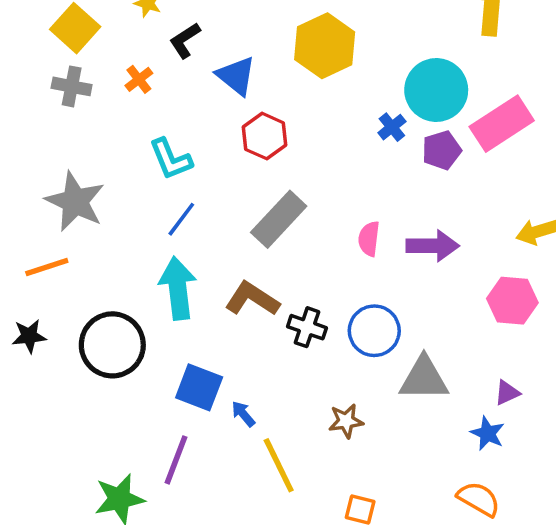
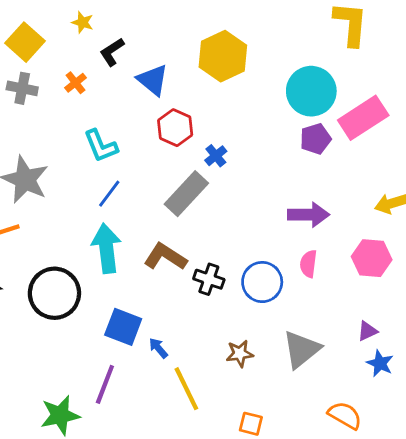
blue cross: (392, 127) -> (216, 156), moved
pink semicircle: (369, 239) -> (308, 264), moved
gray triangle: (424, 379) -> (301, 349), moved, turned -39
blue star: (488, 433) -> (380, 363), moved

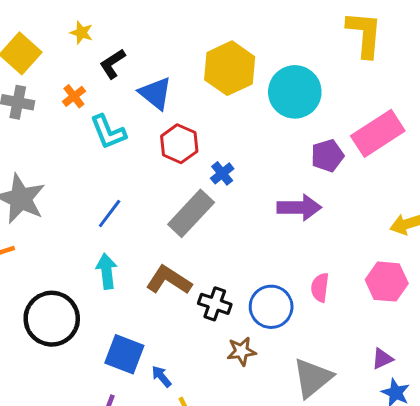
cyan circle: (311, 91) -> (295, 92), moved
cyan L-shape: (101, 146) -> (108, 132), moved
purple arrow: (308, 215) -> (299, 207), moved
cyan arrow: (106, 248) -> (107, 271), size x0.7
brown star: (240, 354) -> (241, 351), moved

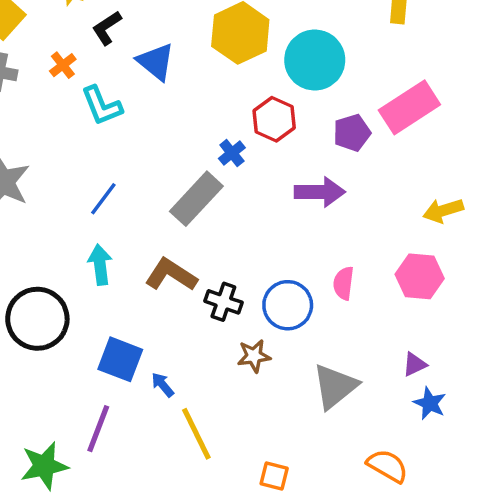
red hexagon: (179, 144) -> (274, 119), moved

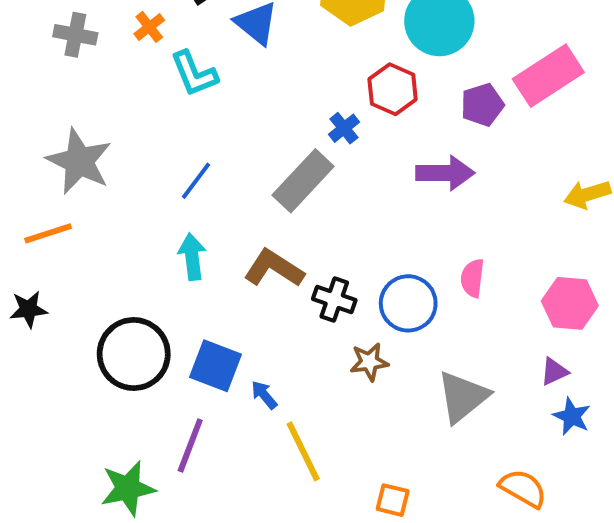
pink hexagon: (420, 276) -> (570, 303), moved
black circle: (37, 319) -> (134, 354), moved

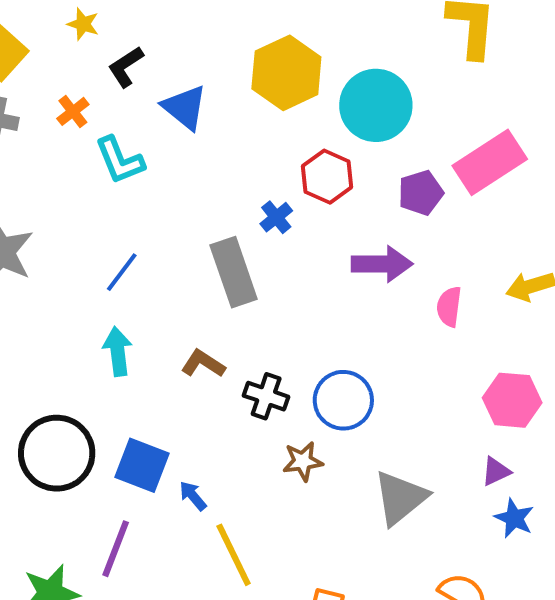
gray rectangle: (303, 181) -> (234, 272), turned -62
brown L-shape: (274, 268) -> (203, 364), size x0.7
pink semicircle: (472, 278) -> (449, 307), moved

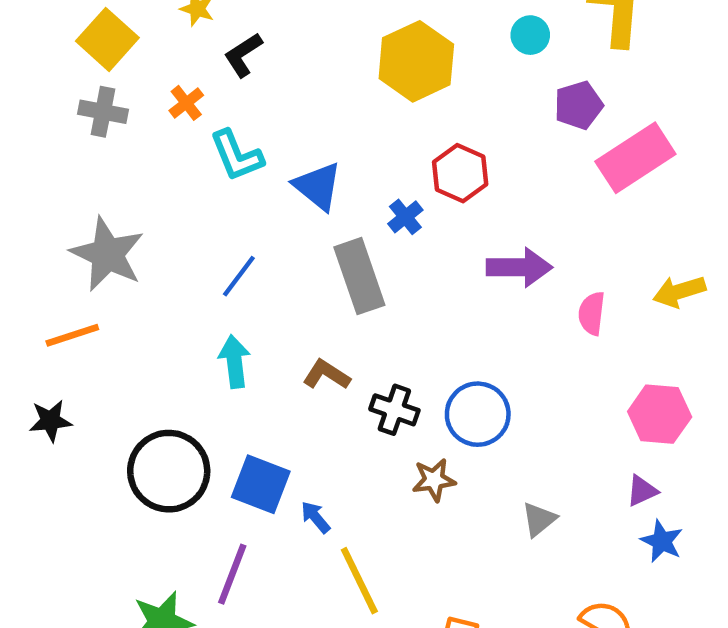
cyan circle: (376, 105) -> (530, 35), moved, size x0.5
blue triangle: (185, 107) -> (318, 186), moved
purple pentagon: (421, 193) -> (578, 105), moved
gray triangle: (400, 498) -> (539, 519), size x0.6

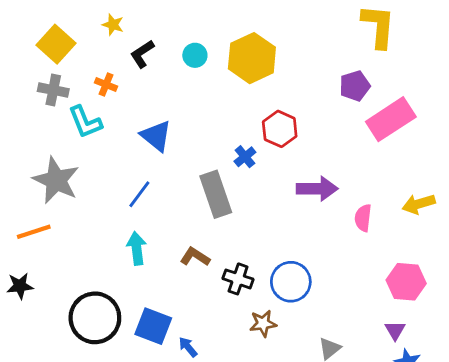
cyan circle: (530, 35) -> (195, 55), moved
orange cross: (186, 103) -> (106, 84), turned -30
cyan L-shape: (237, 156) -> (85, 122), moved
blue triangle: (318, 186) -> (156, 136), moved
purple triangle: (642, 491) -> (395, 330), turned -35

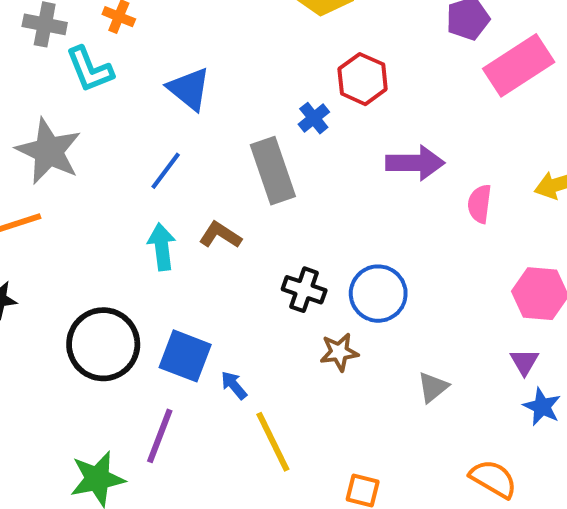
brown L-shape: (195, 257) -> (220, 235), moved

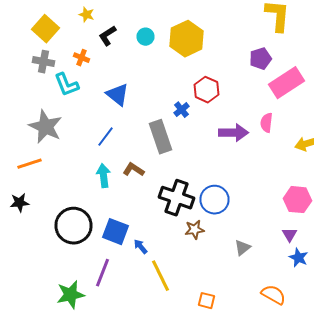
pink semicircle: (480, 204) -> (266, 123), moved
black cross: (304, 290) -> (176, 198), size x1.6

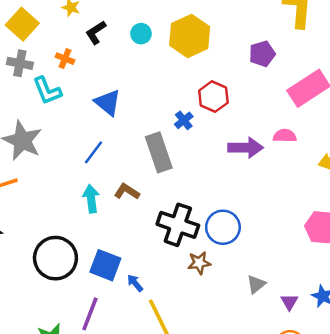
purple pentagon: (260, 59) -> (262, 54), moved
pink semicircle: (266, 123) -> (285, 136), turned 84
purple triangle: (290, 235) -> (289, 302), moved

